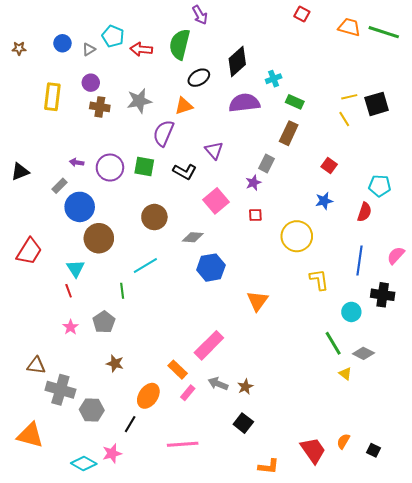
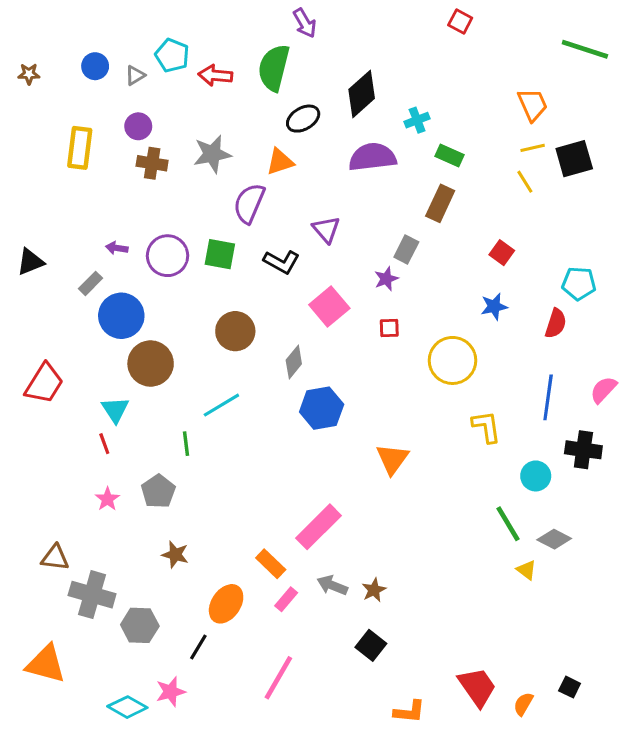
orange trapezoid: (349, 27) -> (533, 105), moved, turned 50
gray diamond: (193, 237) -> (294, 362), turned -55
orange semicircle: (343, 441) -> (523, 704), moved
pink line: (183, 444) -> (278, 678), turned -56

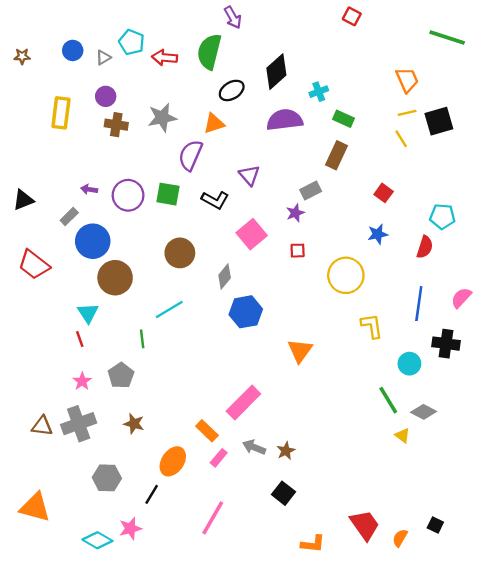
gray rectangle: (406, 250) -> (311, 191), turned 36
red trapezoid: (44, 384) -> (34, 265), moved, turned 96
gray cross: (92, 595) -> (79, 424), moved, turned -36

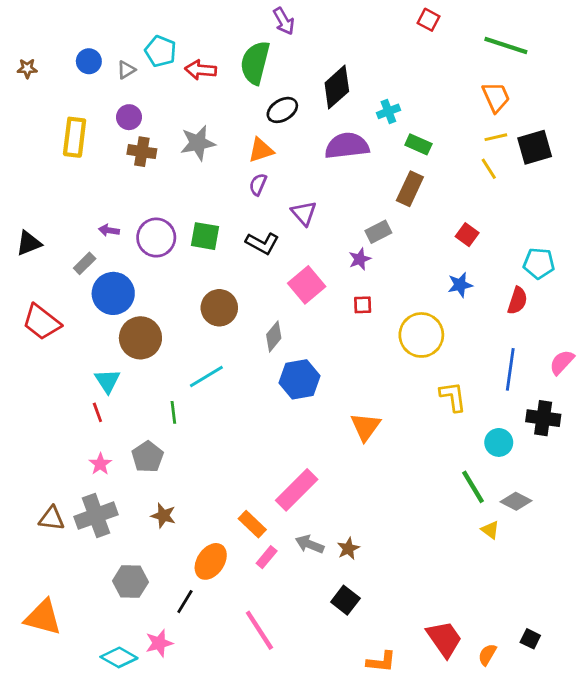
green line: (447, 37) -> (506, 45), moved
purple semicircle: (190, 155) -> (258, 185), moved, size x0.6
pink line: (213, 518) -> (259, 630), turned -63

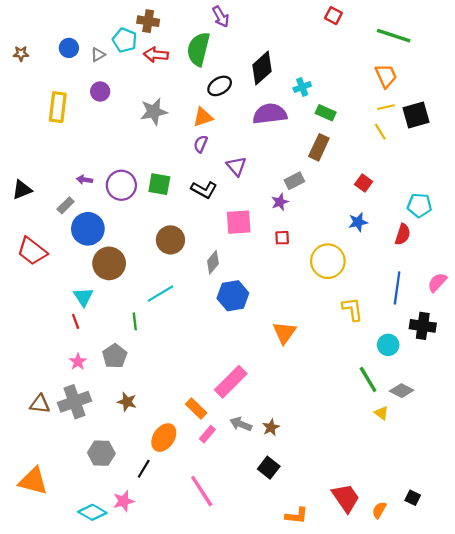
brown cross: (142, 152) -> (148, 21), moved
pink square: (307, 285) -> (239, 222), turned 36

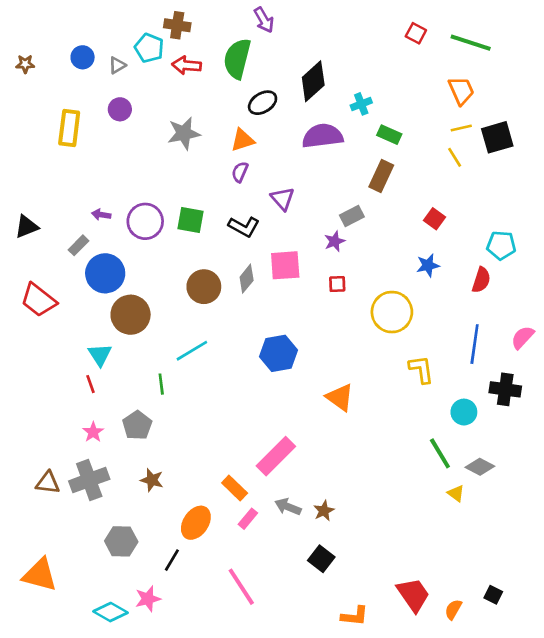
red square: (333, 16) -> (416, 33), moved
gray diamond: (213, 262) -> (247, 279), moved
orange triangle: (284, 333) -> (340, 397), turned -30

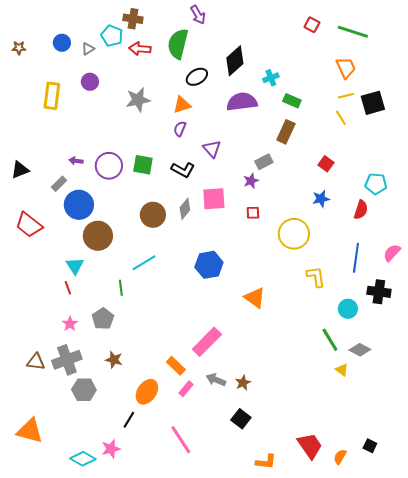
gray hexagon: (121, 541) -> (84, 390), moved

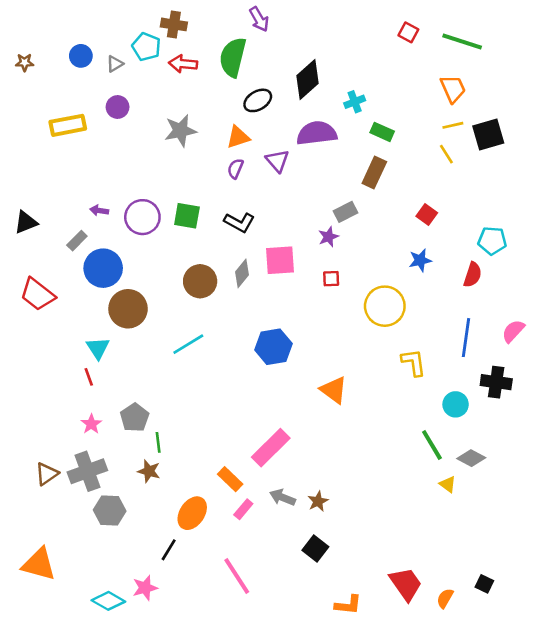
yellow rectangle: (52, 96) -> (68, 125), turned 72
purple triangle: (212, 149) -> (277, 161), moved
green line: (121, 288) -> (158, 442), moved
brown triangle: (36, 362) -> (47, 474), turned -42

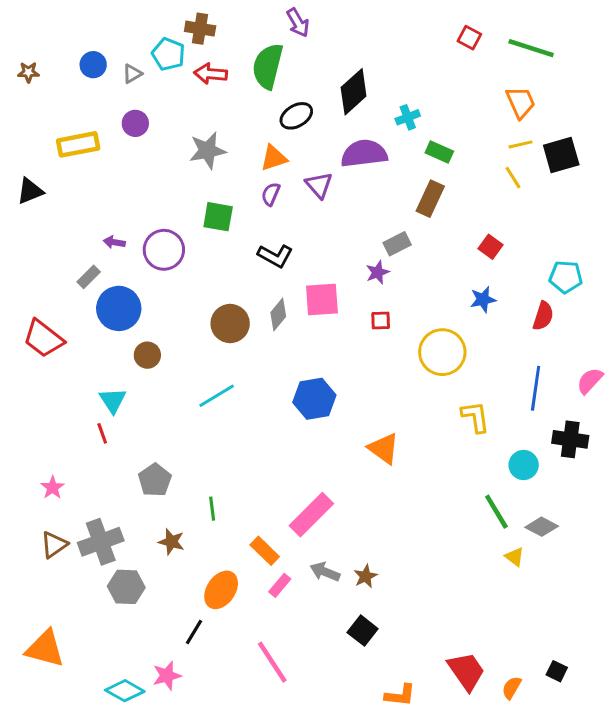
green square: (187, 216) -> (218, 217), moved
black triangle: (26, 222) -> (30, 191), moved
brown circle: (128, 309) -> (147, 355), size x0.6
pink star: (91, 424) -> (53, 488), moved
green line: (158, 442) -> (212, 509), moved

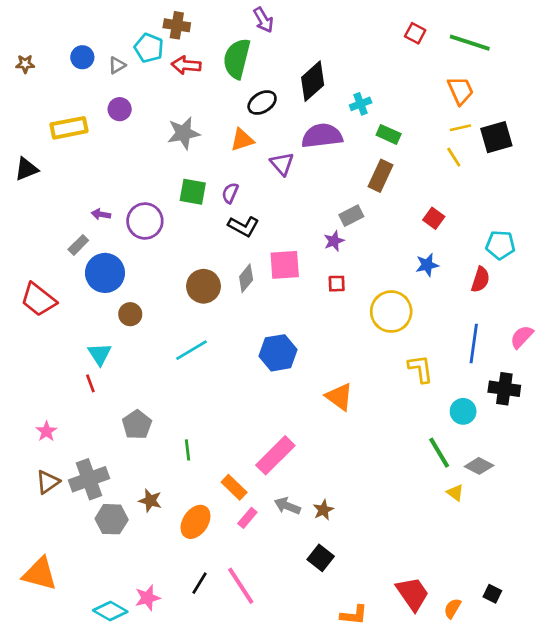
purple semicircle: (271, 194) -> (230, 193), moved
brown star: (171, 542) -> (150, 501), moved
black line: (194, 632) -> (199, 583), moved

